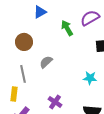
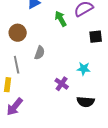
gray semicircle: (46, 62) -> (40, 53), turned 152
purple cross: (55, 102) -> (62, 84), moved

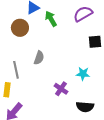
green arrow: (61, 19) -> (51, 19), moved
brown circle: (18, 33) -> (20, 28), moved

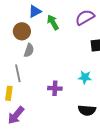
gray semicircle: (39, 58) -> (29, 50), moved
purple cross: (61, 89) -> (55, 88), moved, turned -32

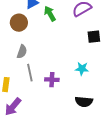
gray semicircle: (29, 50) -> (22, 52), moved
gray line: (18, 73) -> (30, 73), moved

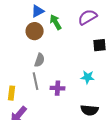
brown circle: (19, 23) -> (35, 31), moved
gray semicircle: (22, 52) -> (40, 60), moved

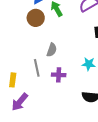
gray semicircle: (40, 60) -> (52, 50), moved

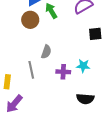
purple cross: (59, 75) -> (63, 72), moved

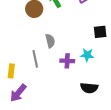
black square: (95, 34) -> (100, 32), moved
gray semicircle: (46, 52) -> (50, 41), turned -32

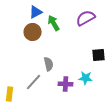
gray line: (35, 59) -> (34, 82), turned 54

